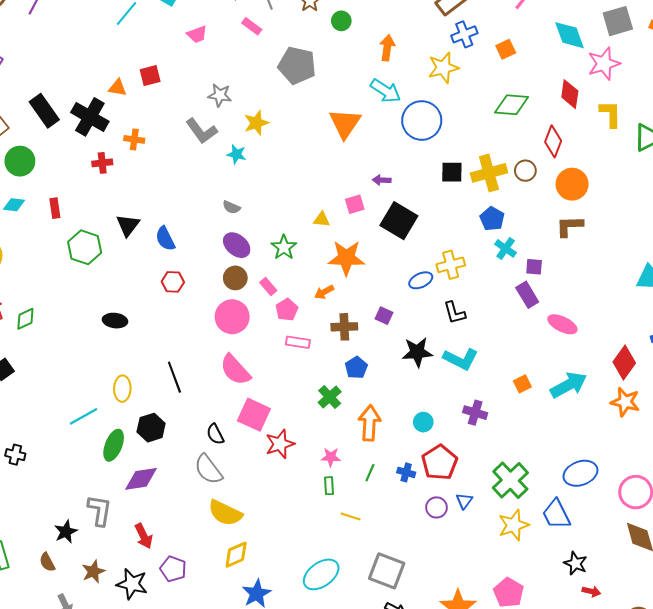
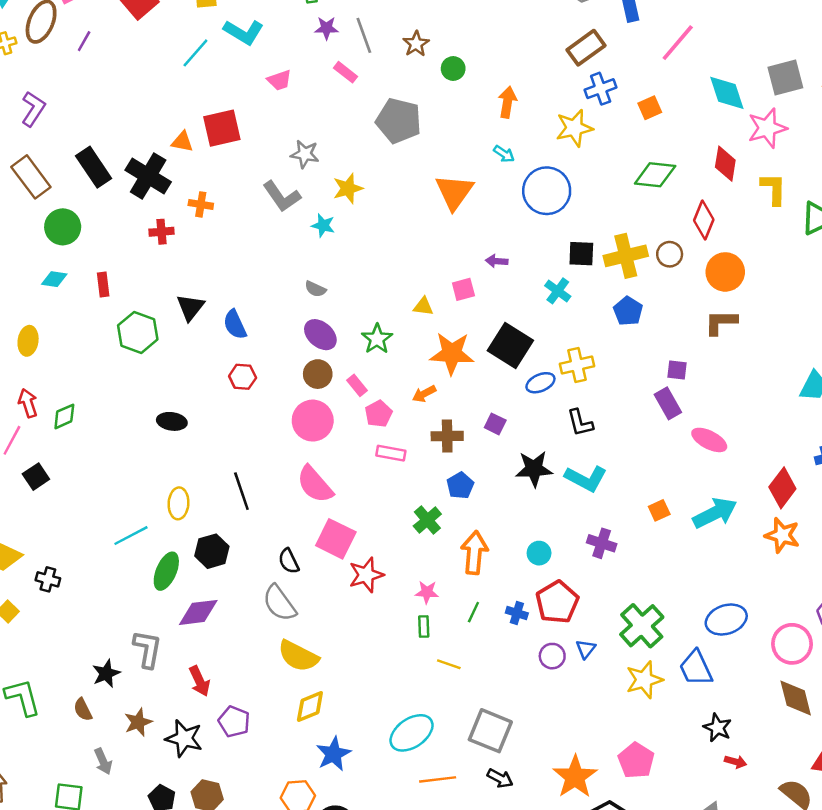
red square: (150, 76) -> (222, 128), size x1.5
cyan arrow: (385, 91) -> (504, 154), size x0.6
black square: (399, 221) -> (510, 345), moved
cyan cross: (506, 248) -> (558, 291), moved

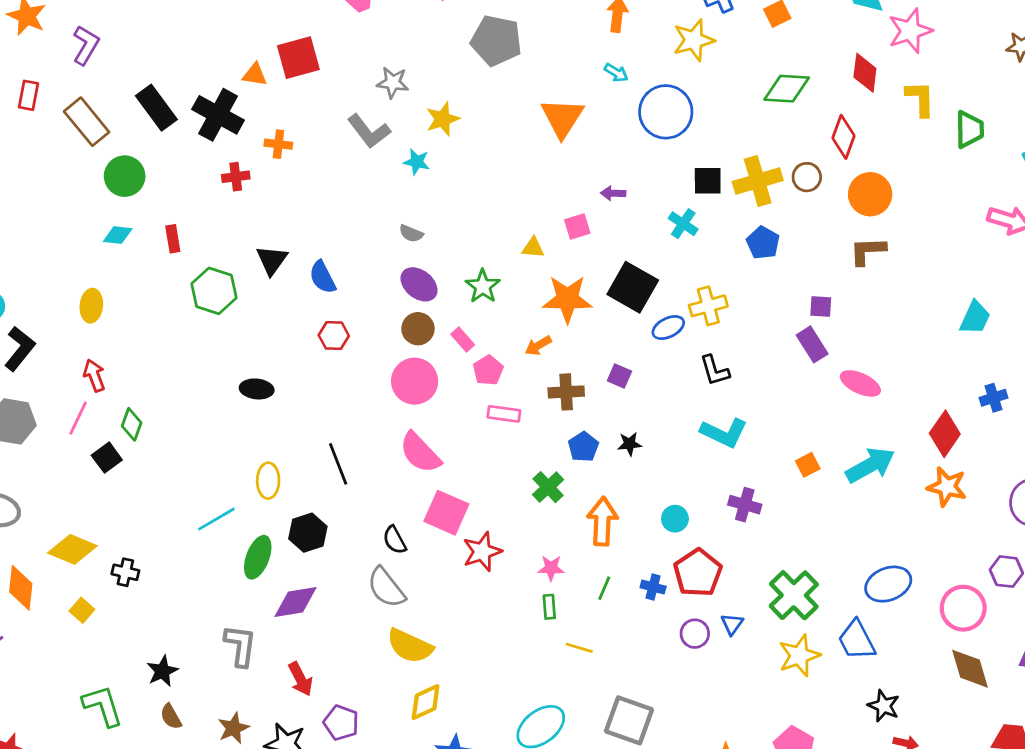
green diamond: (64, 416) -> (132, 424), moved, turned -44
black star: (534, 469) -> (630, 444), moved, size x0.6
black star: (106, 673) -> (162, 671), moved

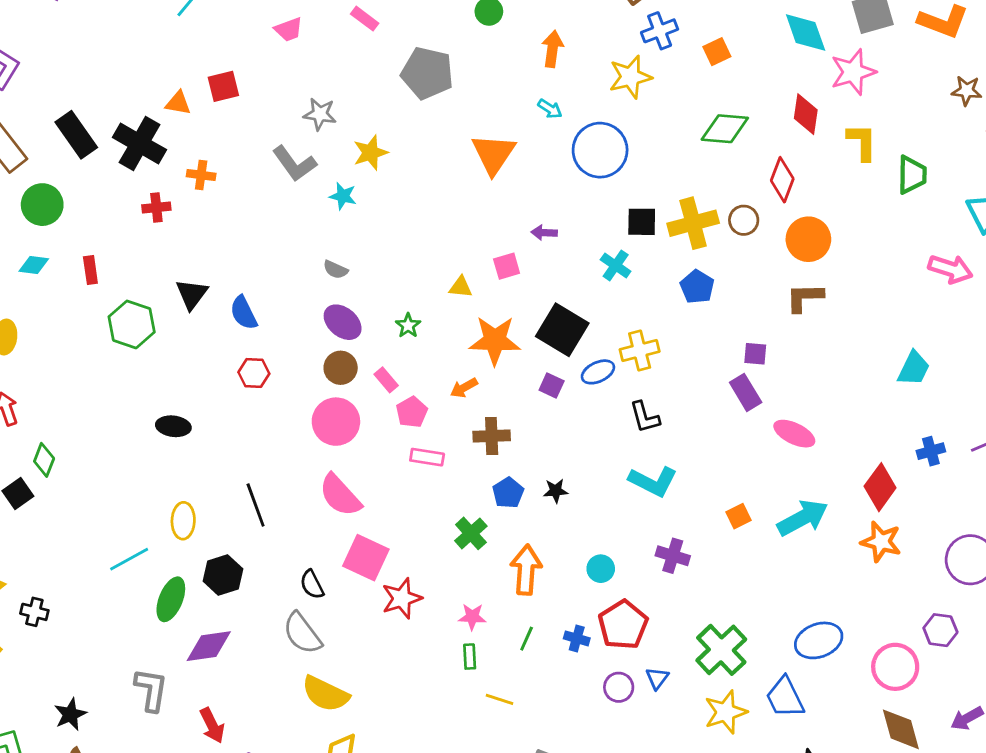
red square: (298, 58) -> (223, 86), size x0.7
green star: (483, 286) -> (408, 326), size x0.7
purple square: (619, 376) -> (552, 386), moved

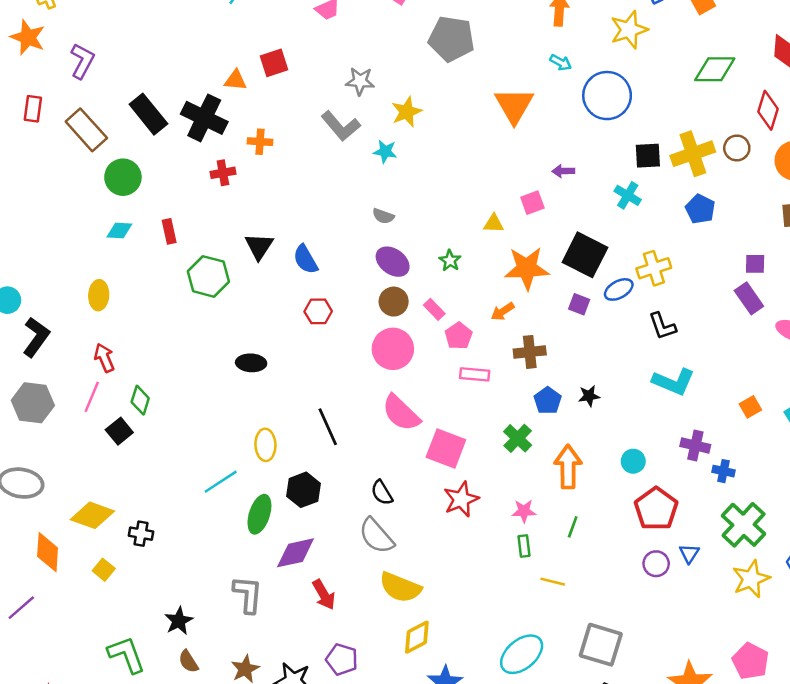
pink square: (366, 558) -> (446, 448), moved
blue cross: (577, 638) -> (724, 471), moved
red arrow: (212, 725) -> (324, 595), moved

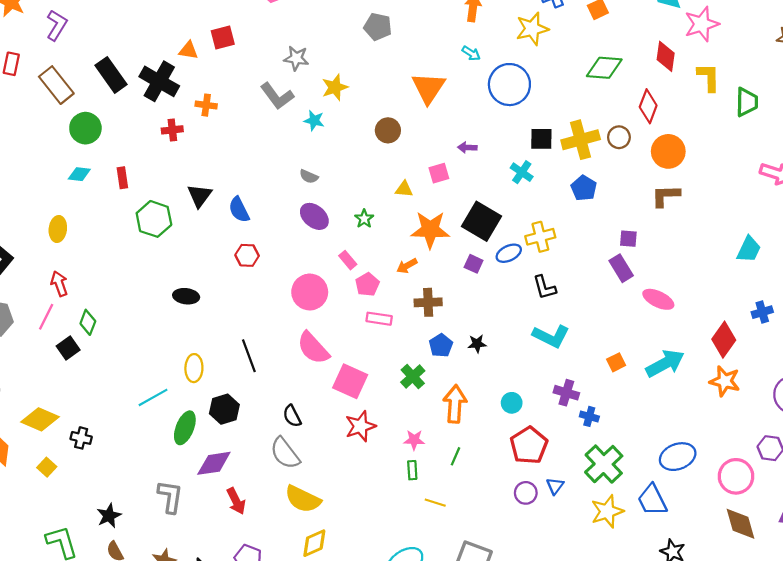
gray pentagon: (451, 39) -> (378, 27), size x0.7
brown circle: (394, 302) -> (388, 130), moved

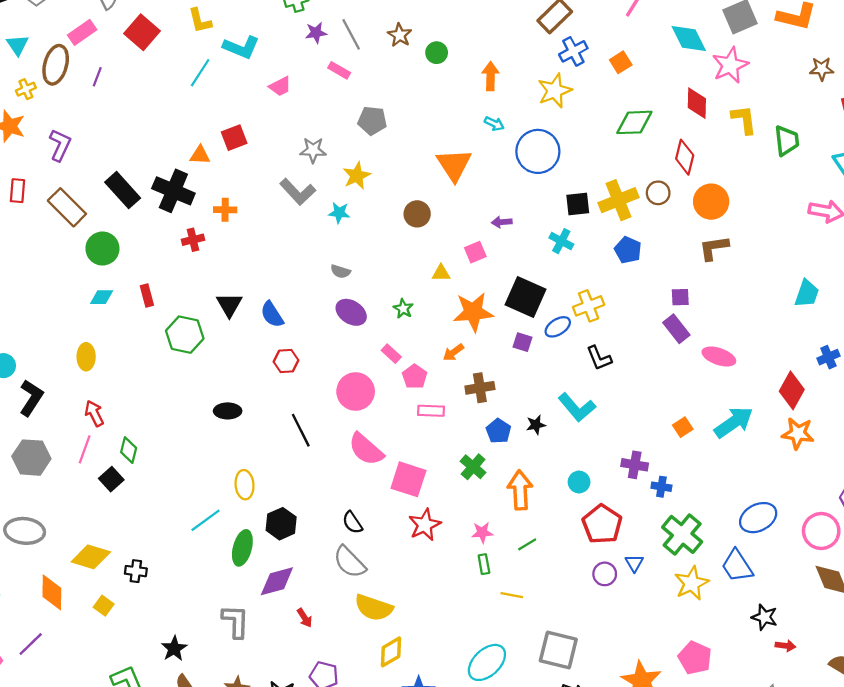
gray pentagon: (378, 27) -> (372, 121), moved
cyan L-shape: (551, 336) -> (577, 407), moved, turned 30
black line: (249, 356) -> (301, 430), moved
green line: (456, 456) -> (527, 544), turned 42
red arrow: (236, 501) -> (305, 618), size x0.7

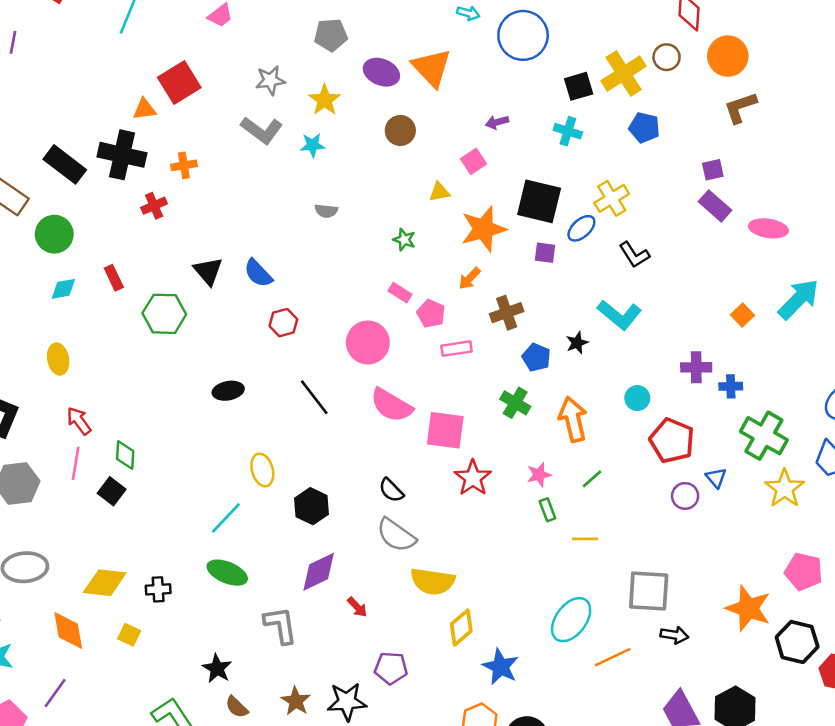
red square: (234, 138) -> (179, 82), size x1.4
purple ellipse: (351, 312) -> (381, 72), moved
green ellipse: (242, 548) -> (227, 573), moved, turned -72

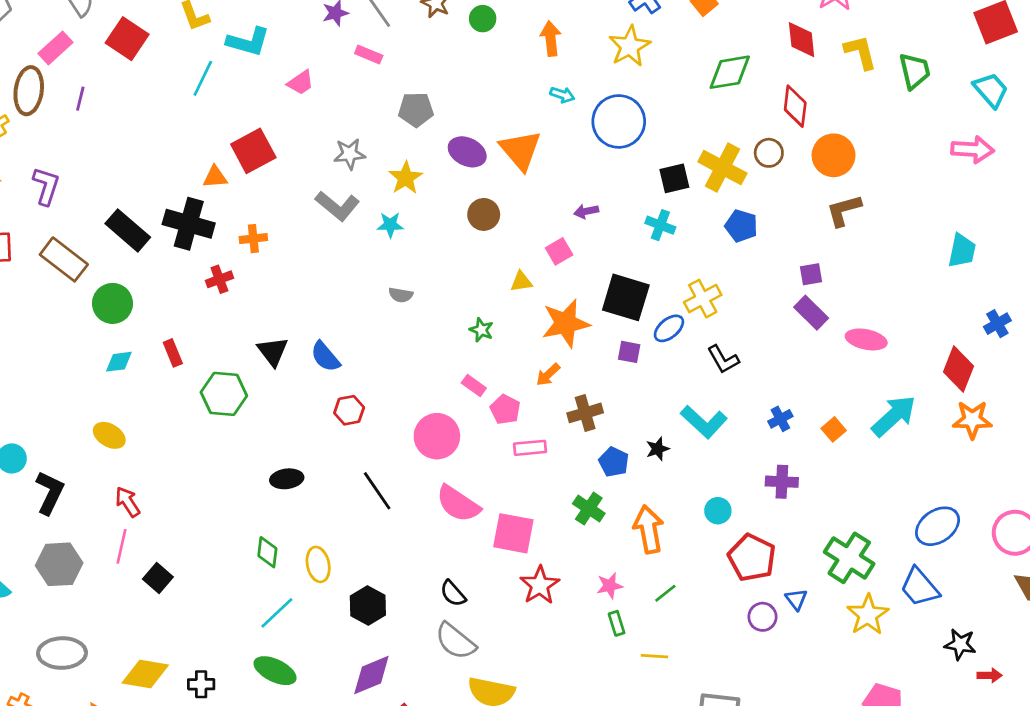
yellow cross: (624, 74) -> (722, 168), turned -33
yellow ellipse: (58, 359) -> (109, 435), turned -52
blue cross: (731, 386) -> (780, 419), moved, turned -30
green diamond: (125, 455) -> (267, 552), moved

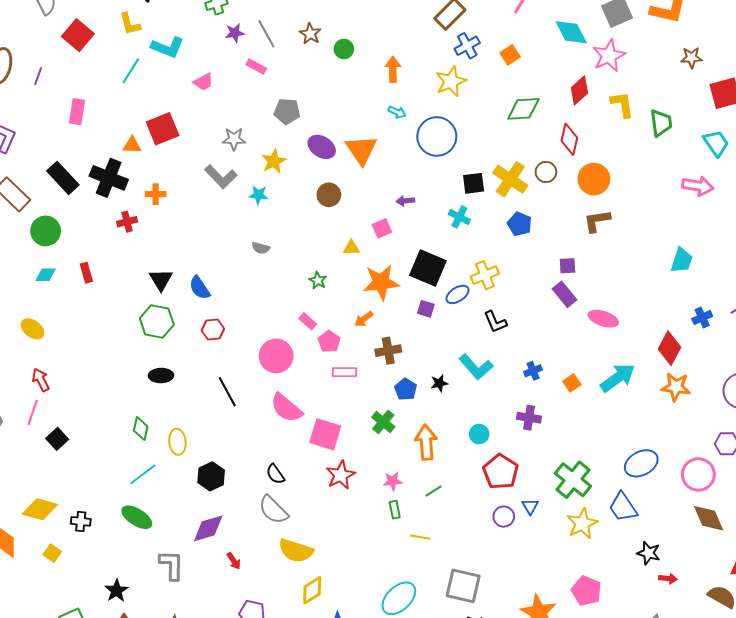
red diamond: (802, 40) -> (579, 90), turned 48
pink rectangle: (56, 48) -> (77, 112), moved, turned -45
green hexagon: (224, 394) -> (157, 321), moved

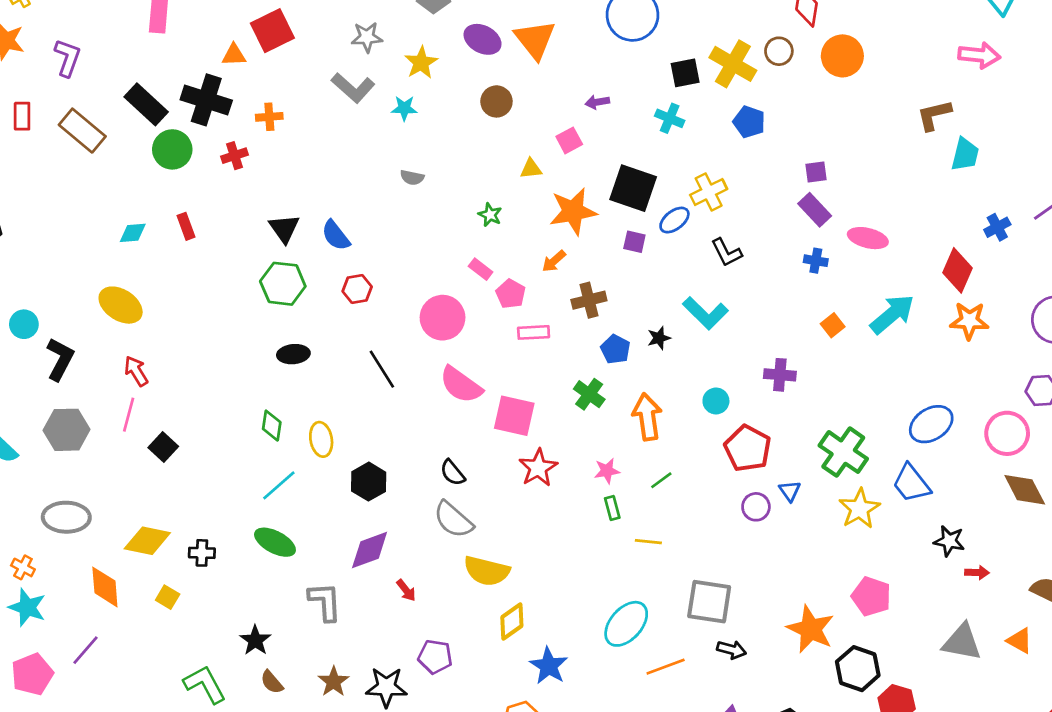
brown L-shape: (597, 221) -> (934, 115), moved
green circle: (46, 231) -> (172, 149), moved
yellow ellipse: (32, 329) -> (121, 305), size x1.4
blue cross: (533, 371) -> (816, 261), moved, turned 36

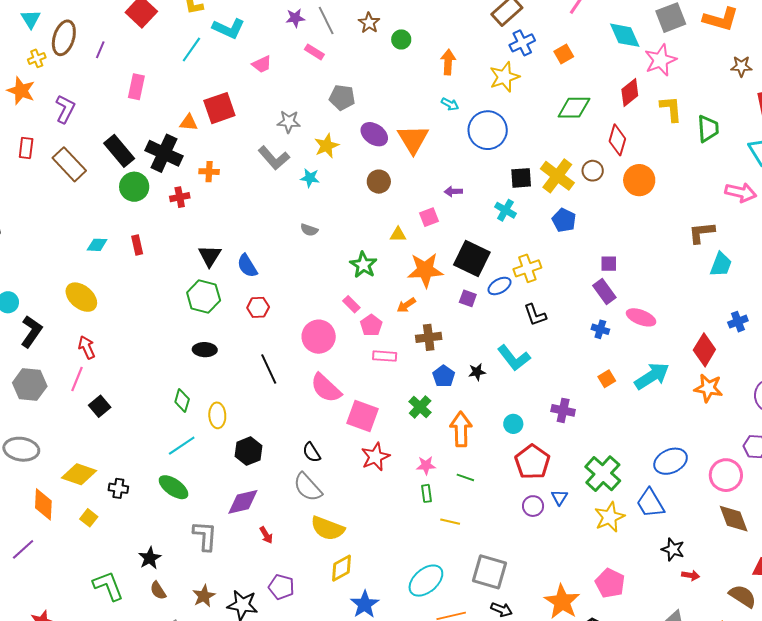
green star: (490, 215) -> (363, 265), size x1.5
green line: (661, 480) -> (465, 477), turned 48

